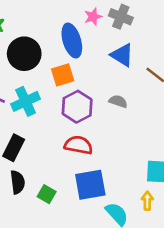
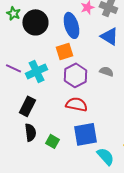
black circle: (24, 54) -> (35, 22), moved

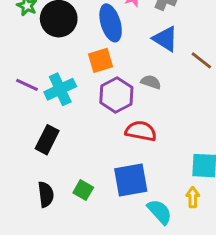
gray semicircle: (106, 71) -> (151, 82), moved
red semicircle: (76, 104) -> (141, 131), moved
black semicircle: (30, 132) -> (46, 194), moved

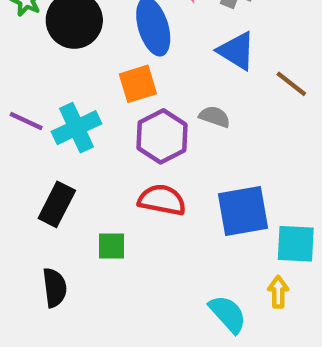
red semicircle: (141, 131) -> (162, 200), moved
blue square: (131, 180) -> (243, 211), moved
green square: (83, 190) -> (112, 246), moved, turned -30

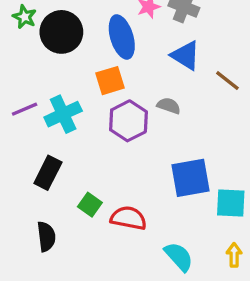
purple line: (26, 121) -> (25, 109), turned -48
red semicircle: (162, 200) -> (128, 218), moved
green square: (112, 246) -> (90, 205), turned 35
yellow arrow: (278, 292) -> (234, 255), moved

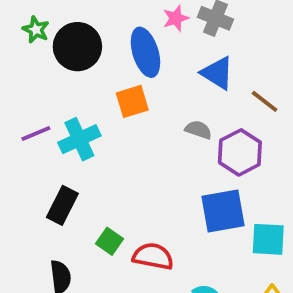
purple hexagon: (128, 121) -> (240, 152), moved

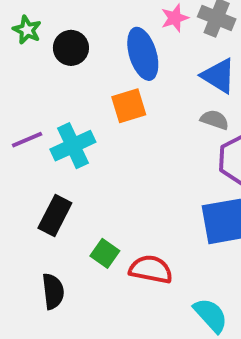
black circle: (77, 47) -> (71, 48), size x0.7
gray semicircle: (198, 130) -> (215, 120), moved

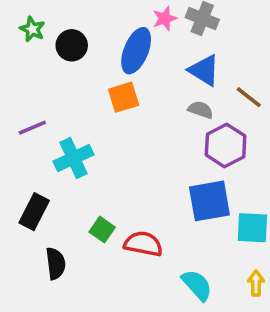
blue ellipse: (143, 54) -> (136, 51), turned 39
cyan cross: (73, 146) -> (73, 158), moved
black rectangle: (55, 215) -> (34, 212), moved

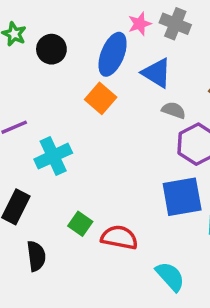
blue triangle: (204, 70) -> (157, 73), moved
orange square: (124, 97) -> (101, 98), turned -32

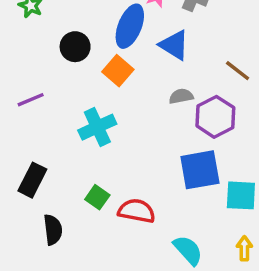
black circle: (51, 49) -> (75, 47), moved
gray semicircle: (174, 110) -> (181, 96), moved, turned -30
cyan cross: (53, 156) -> (97, 127), moved

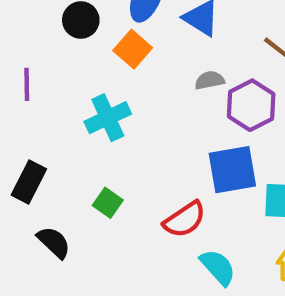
purple line: (31, 100) -> (27, 84), turned -68
red semicircle: (137, 211) -> (185, 219), moved, turned 135
black semicircle: (53, 230) -> (54, 242), turned -40

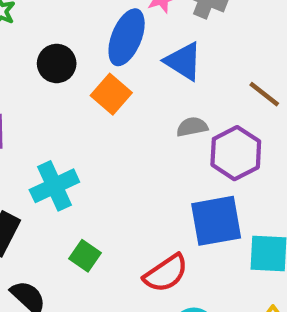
cyan cross: (108, 118) -> (54, 186), moved

